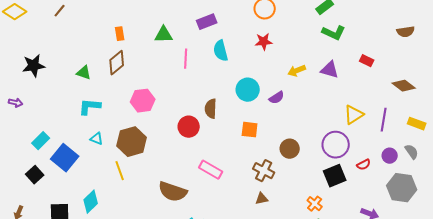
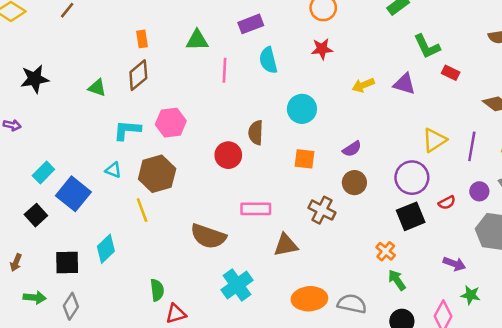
green L-shape: (334, 33) -> (427, 46), moved, turned 40
purple semicircle: (277, 98) -> (352, 149), moved
cyan L-shape: (90, 107) -> (127, 130), moved
pink rectangle: (211, 170) -> (256, 209), turned -30
brown triangle: (262, 199) -> (286, 245), moved, size x1.5

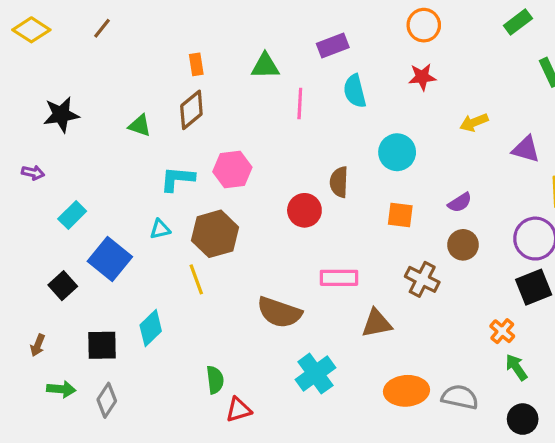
purple triangle: (404, 84) -> (526, 149), moved
cyan triangle: (113, 170) -> (160, 229), turned -35
cyan rectangle: (43, 173) -> (72, 215), moved

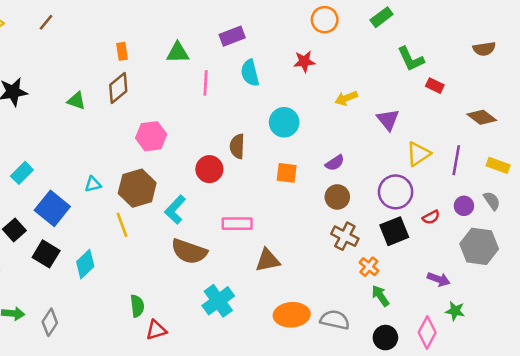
orange circle: (424, 25) -> (325, 20), moved
purple triangle: (526, 149) -> (388, 120), turned 35
cyan L-shape: (177, 179) -> (175, 210), moved, turned -52
brown cross: (422, 279) -> (345, 236), moved
black square: (102, 345) -> (46, 254), moved, turned 32

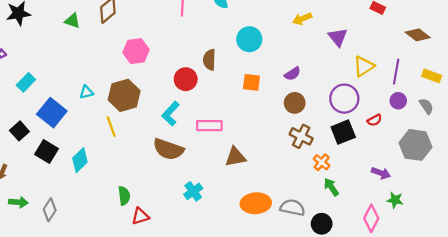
purple circle: (464, 206) -> (398, 101), moved
cyan L-shape: (175, 210) -> (171, 114), moved
cyan cross: (218, 301) -> (193, 191), size x0.7
black circle: (385, 338) -> (322, 224), moved

